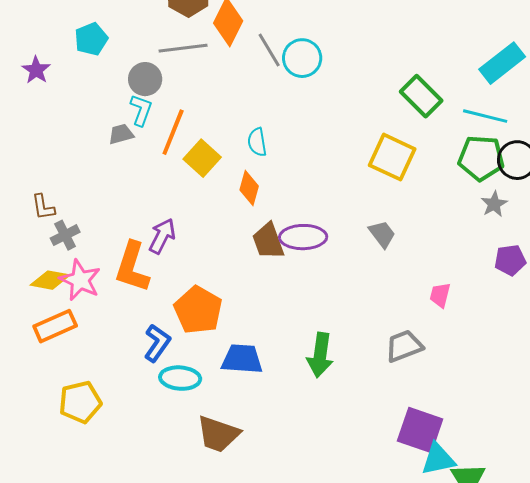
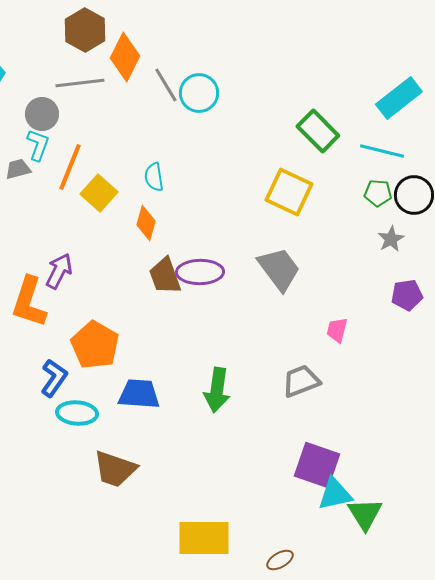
green pentagon: (481, 158) -> (378, 193), size x0.6
gray trapezoid: (382, 234) -> (279, 269), size x1.6

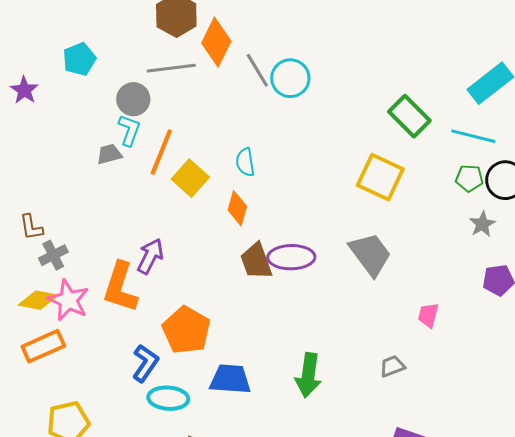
gray trapezoid: (301, 381) -> (392, 366), size x0.7

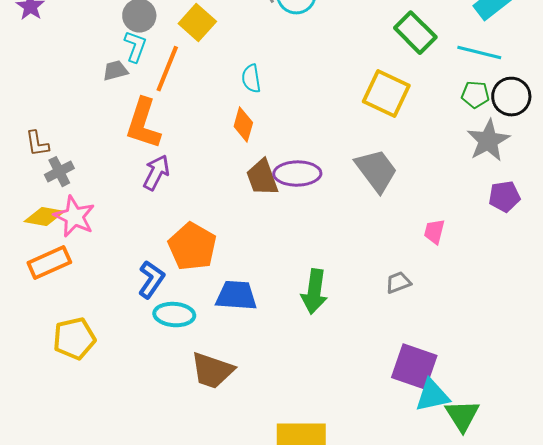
yellow square: (190, 178) -> (197, 23), moved
gray star: (482, 224) -> (488, 141), size x1.6
orange L-shape: (120, 287) -> (143, 124), moved

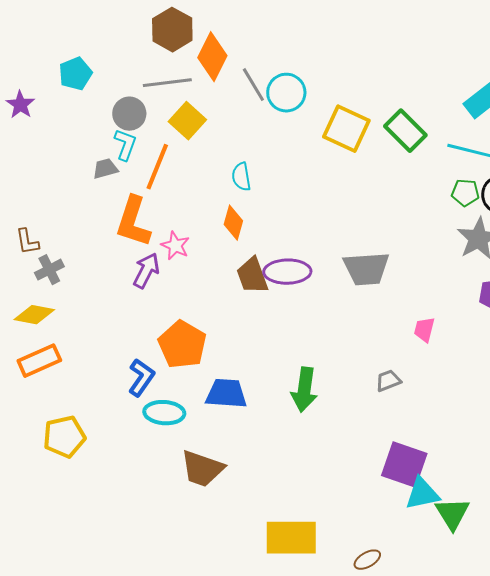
yellow square: (386, 94) -> (346, 129), moved
gray trapezoid: (376, 171) -> (366, 269), turned 123
pink star: (74, 217) -> (175, 246), moved, size x0.7

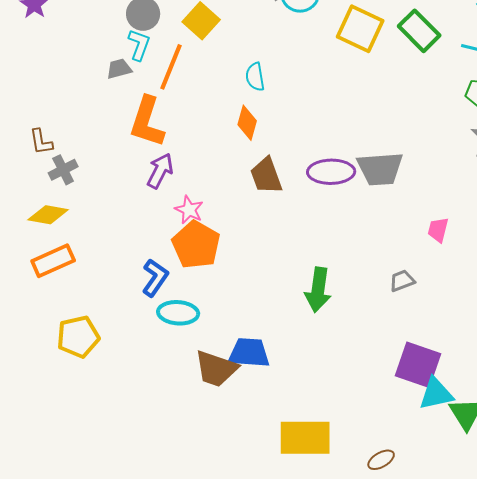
pink star: (175, 246) -> (189, 210), moved
purple ellipse: (287, 272) -> (331, 172), moved
blue trapezoid: (226, 394) -> (249, 353), moved

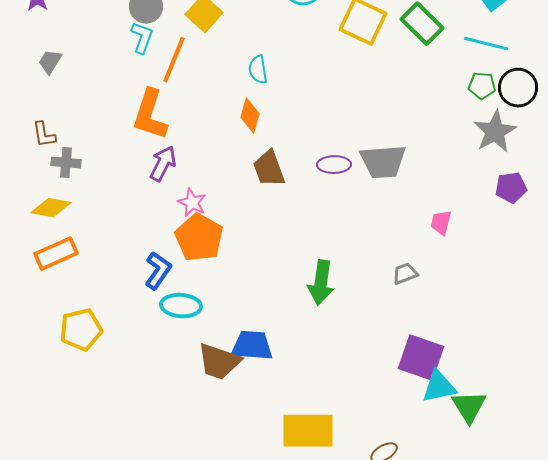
gray trapezoid: (119, 69) -> (50, 62), moved, turned -44
gray cross: (63, 170) -> (66, 163), turned 32
purple ellipse: (331, 172) -> (334, 165), size x0.7

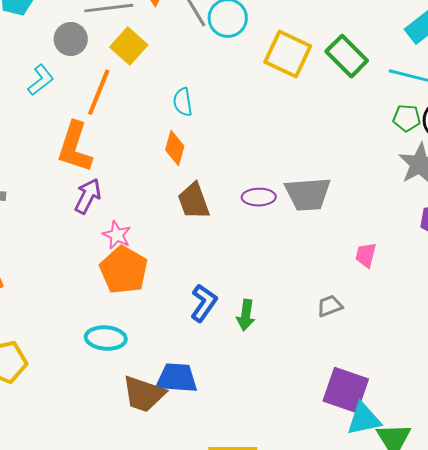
cyan L-shape: (142, 38) -> (41, 80), moved, turned 32
blue L-shape: (158, 271) -> (204, 303), moved
green arrow: (321, 283) -> (246, 315), size x0.7

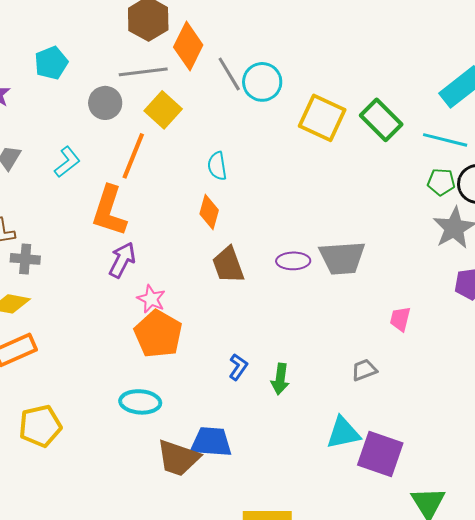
cyan L-shape: (41, 80) -> (67, 162), moved
blue L-shape: (204, 303) -> (238, 367), size x0.7
cyan triangle: (364, 419) -> (343, 433), moved

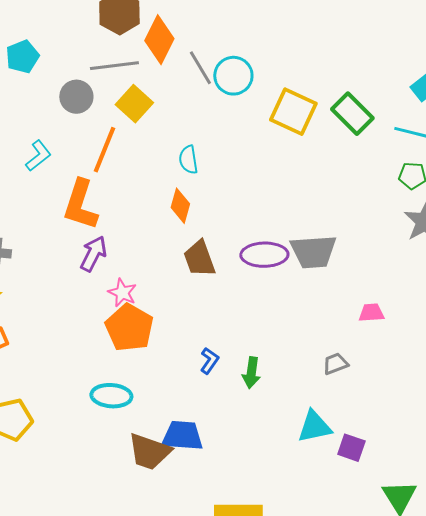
purple ellipse: (293, 261) -> (264, 255), size x1.4
pink trapezoid: (400, 319) -> (371, 313), turned 72
purple square: (380, 454) -> (351, 448), size x0.6

